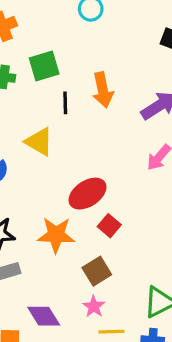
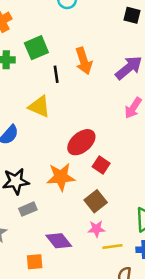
pink star: (94, 306) -> (96, 229), turned -30

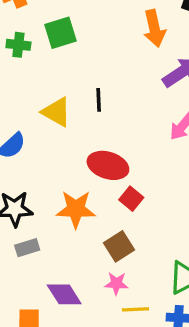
orange arrow: (84, 61) -> (154, 28), moved
black line: (56, 74) -> (99, 100), moved
red ellipse: (81, 142) -> (108, 165), turned 52

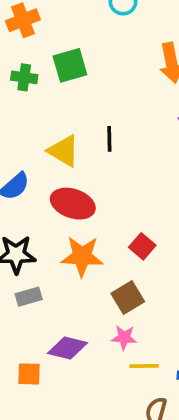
red ellipse: (108, 165) -> (73, 204), moved
purple diamond: (64, 294) -> (67, 348), turned -45

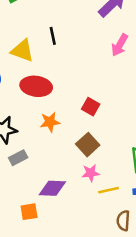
orange star: (82, 256) -> (50, 122), size x0.7

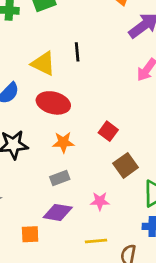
brown square: (88, 145) -> (126, 165), moved
gray rectangle: (18, 158) -> (60, 178), moved
yellow line: (109, 190) -> (96, 241), moved

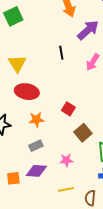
black line: (77, 52) -> (61, 53), moved
yellow triangle: (43, 64) -> (17, 64), turned 36
orange square: (30, 234) -> (13, 178), moved

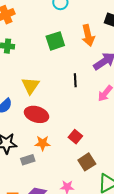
green square: (13, 16) -> (55, 41), moved
gray rectangle: (36, 146) -> (28, 160), moved

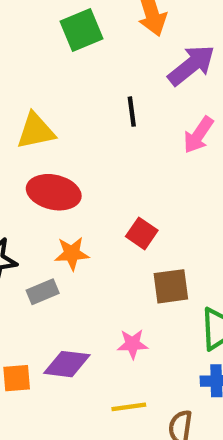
yellow triangle: (30, 86) -> (36, 131), turned 48
brown square: (87, 162) -> (171, 286), turned 30

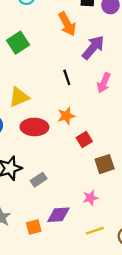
green square: (82, 30) -> (18, 43), moved
red square: (142, 233) -> (84, 140), turned 35
orange star: (72, 253) -> (66, 116), moved

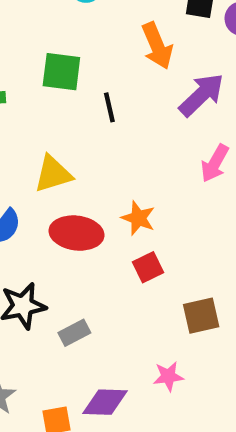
green square: (18, 43) -> (61, 72), turned 35
black line: (67, 77) -> (109, 107), moved
orange star: (66, 116) -> (138, 218), turned 30
red square: (84, 140) -> (148, 267), moved

